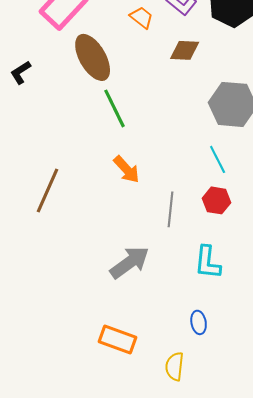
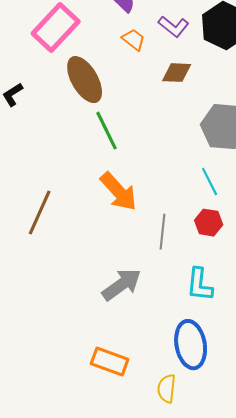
orange arrow: (127, 169) -> (119, 192), size x1.4
blue ellipse: (199, 322) -> (191, 345), size x2.0

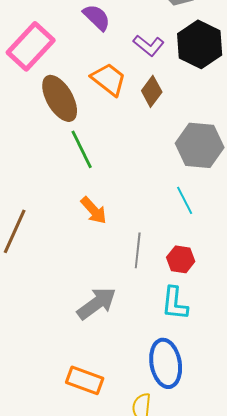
orange trapezoid: (134, 40) -> (109, 79), moved, size x1.5
brown diamond: (177, 73) -> (152, 91), turned -56
orange arrow: (119, 192) -> (94, 210), size x0.7
red hexagon: (209, 223) -> (181, 259), moved

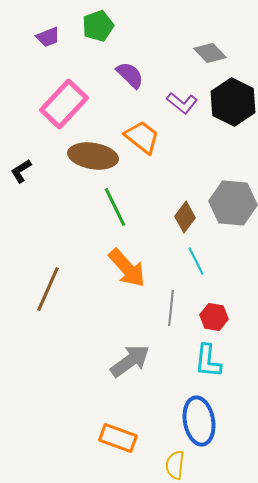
brown diamond: (152, 91) -> (185, 217), moved
brown ellipse: (60, 98) -> (93, 156), turned -51
cyan line: (185, 200) -> (196, 261), moved
orange arrow: (94, 210) -> (127, 268), size x1.4

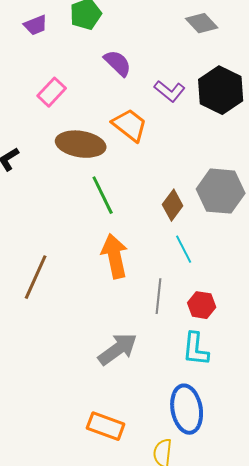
gray diamond: (210, 53) -> (202, 23), moved
pink rectangle: (64, 104) -> (52, 92), size x0.6
orange arrow: (127, 268) -> (115, 256), turned -150

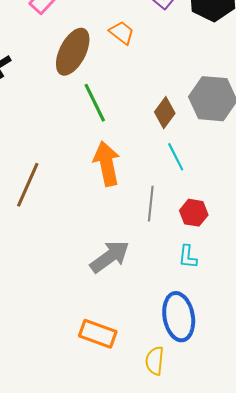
orange trapezoid: (130, 125) -> (122, 33), size x0.7
brown ellipse: (81, 144) -> (73, 52), turned -72
cyan L-shape: (196, 349) -> (188, 257), size x0.7

